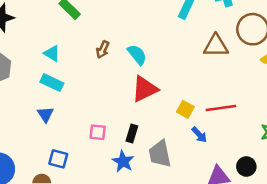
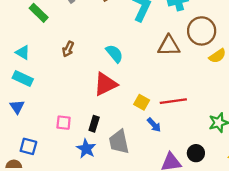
cyan semicircle: (137, 55) -> (114, 54), moved

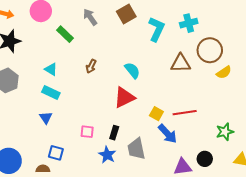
blue arrow: (154, 125) -> (168, 134), size x1.5

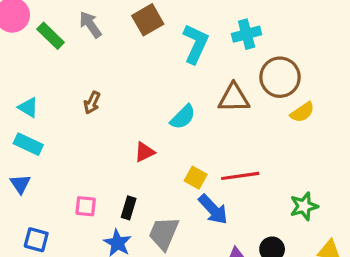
green rectangle: (65, 34) -> (51, 36), moved
cyan semicircle: (132, 70) -> (183, 117), moved, turned 84
red triangle: (124, 98) -> (145, 152), size x0.6
gray trapezoid: (136, 149) -> (164, 233), turned 35

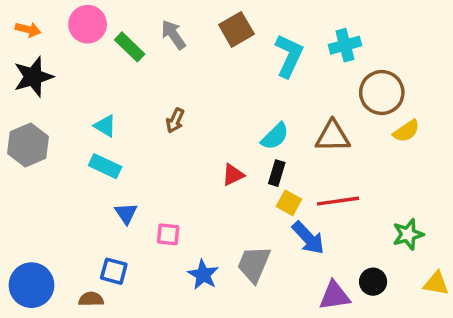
brown triangle: (234, 98) -> (333, 136), moved
blue triangle: (20, 184) -> (126, 213), moved
black rectangle: (129, 208) -> (277, 173), moved

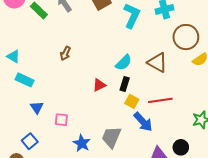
cyan triangle: (105, 126) -> (13, 56), moved
brown triangle: (333, 136) -> (157, 63), turned 30
blue square: (114, 271) -> (30, 141), turned 35

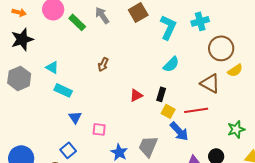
cyan semicircle: (124, 63) -> (171, 64), moved
brown triangle: (157, 63) -> (210, 83), moved

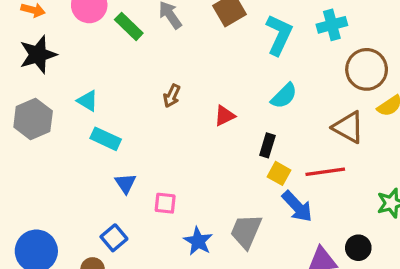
red triangle: (136, 95) -> (225, 116), moved

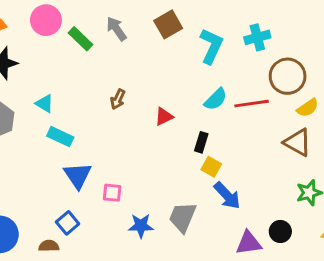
brown triangle: (348, 127) -> (298, 142), moved
red line: (325, 172) -> (252, 104), moved
blue triangle: (125, 183) -> (78, 175), size x1.5
blue star: (198, 241) -> (141, 226), turned -30

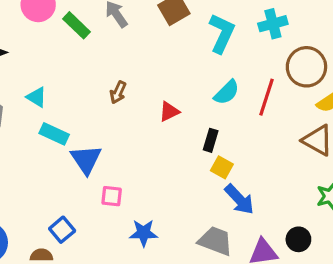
red line: (252, 104) -> (267, 97), turned -64
blue triangle: (78, 175) -> (86, 159), moved
gray trapezoid: (183, 217) -> (215, 241), moved, turned 88

